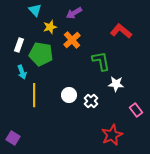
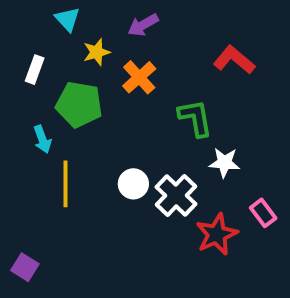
white rectangle: (19, 45) -> (35, 70), moved
white cross: (91, 101) -> (176, 196), size x1.5
red star: (112, 135) -> (217, 234), moved

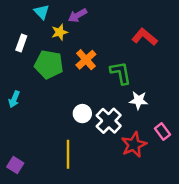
purple arrow: (143, 25) -> (78, 15), moved
orange cross: (139, 77) -> (86, 60), moved
cyan arrow: (42, 139) -> (14, 99), moved, turned 42
yellow line: (66, 184) -> (68, 154), moved

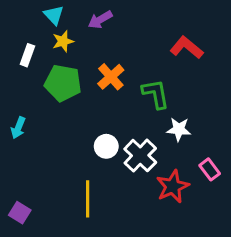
yellow star: (60, 32) -> (63, 41), moved

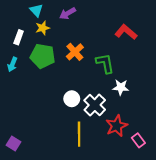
cyan arrow: (18, 128) -> (12, 64), moved
pink rectangle: (210, 169) -> (138, 140), moved
yellow line: (88, 199) -> (79, 134), moved

